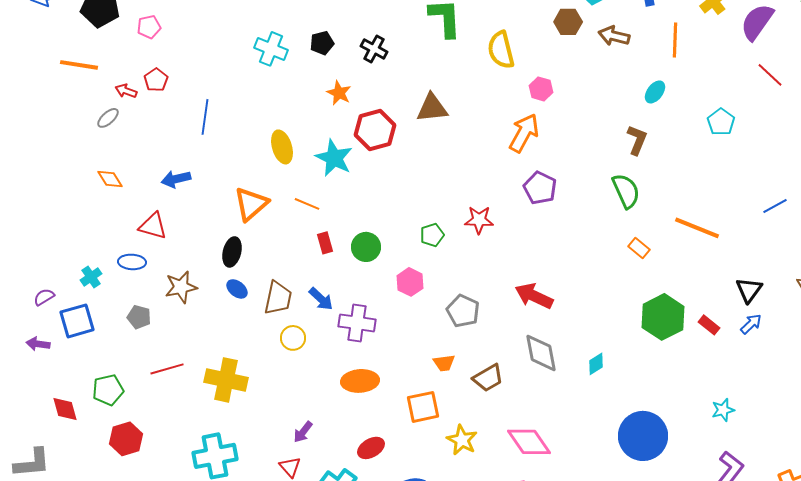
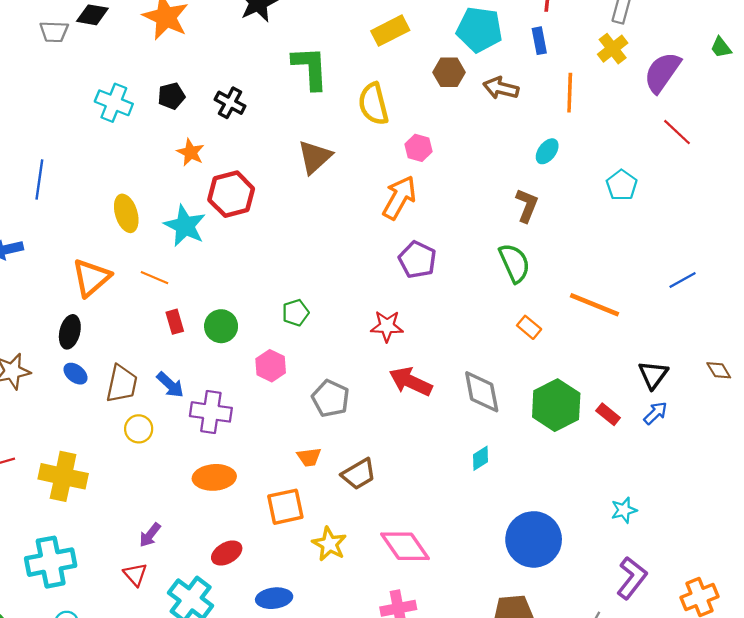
brown triangle: (432, 108) -> (315, 157), moved, turned -36
red star: (479, 220) -> (387, 326), moved
gray diamond: (541, 353) -> (482, 392), moved

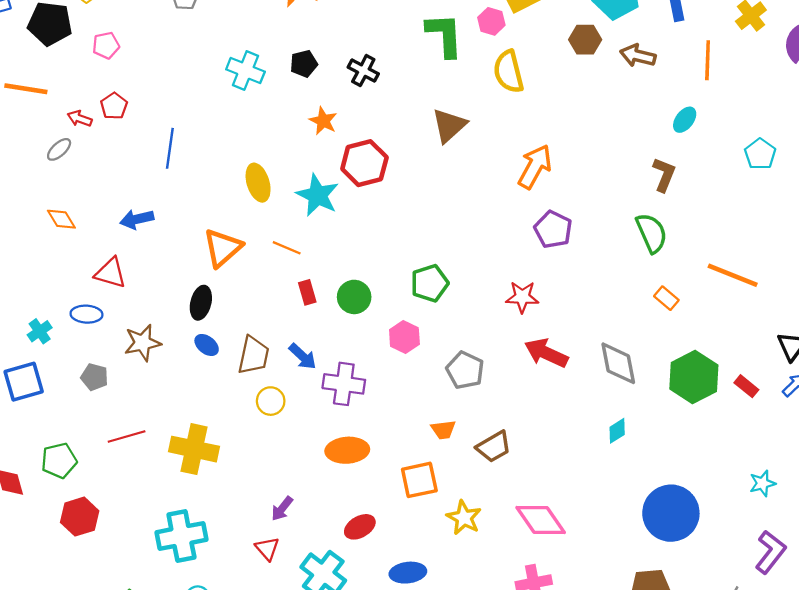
pink hexagon: (419, 148) -> (491, 21), moved
green pentagon: (296, 313) -> (430, 283), size x1.4

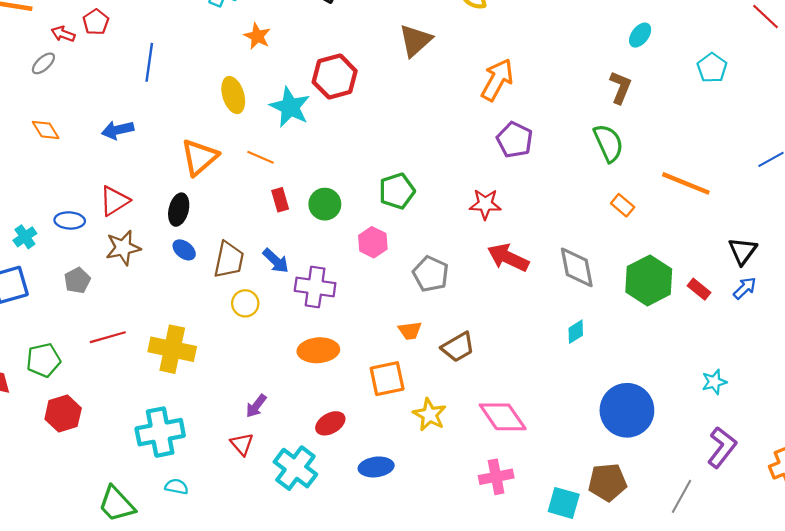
orange star: (323, 121) -> (257, 36), moved
red triangle: (111, 273) -> (114, 201), moved, turned -48
gray pentagon: (94, 377) -> (77, 280), turned 30

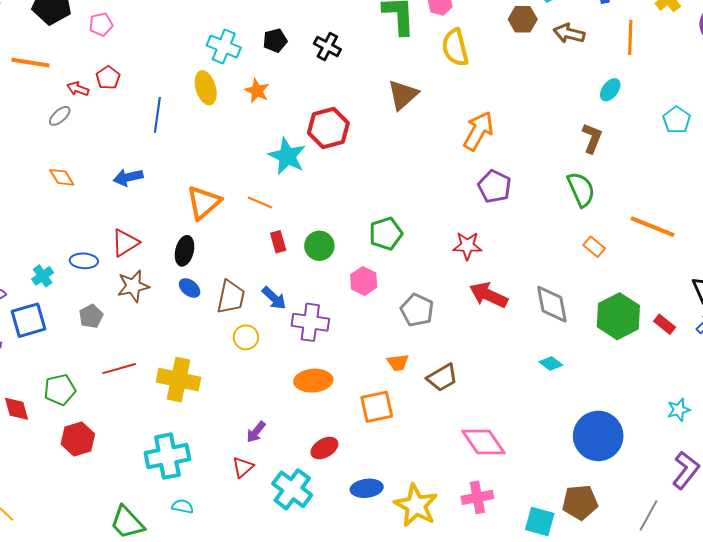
yellow ellipse: (233, 95) -> (206, 88), moved
cyan diamond: (576, 332) -> (551, 363), turned 70
yellow star: (430, 415) -> (416, 505), moved, size x1.4
red triangle: (242, 444) -> (243, 467), turned 30

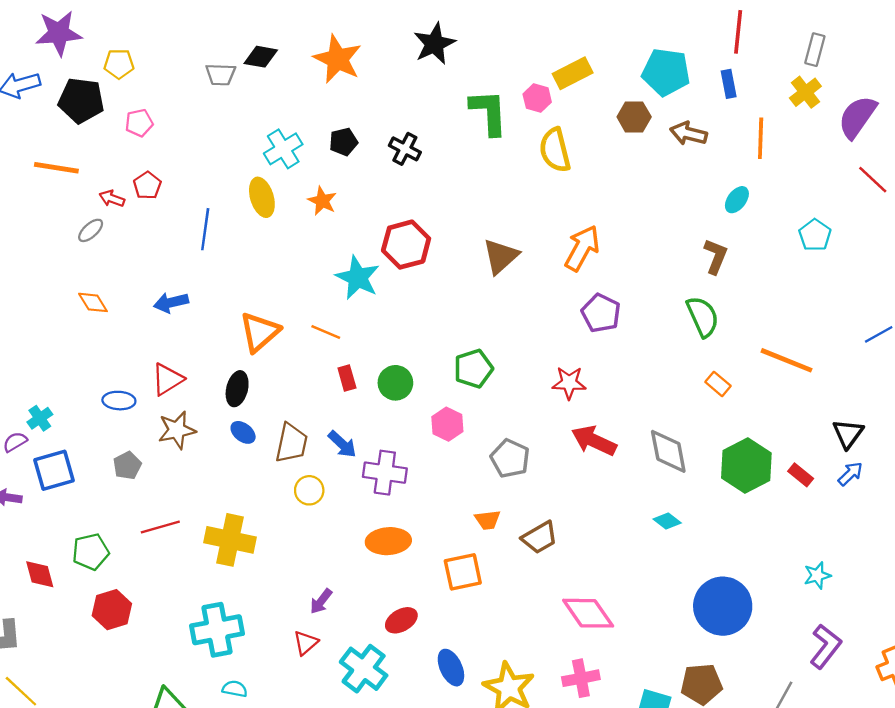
cyan cross: (224, 46) -> (283, 149), turned 36
brown triangle: (403, 95) -> (501, 256), moved
cyan cross: (43, 276) -> (40, 418), moved
blue ellipse: (367, 488) -> (451, 668), turned 72

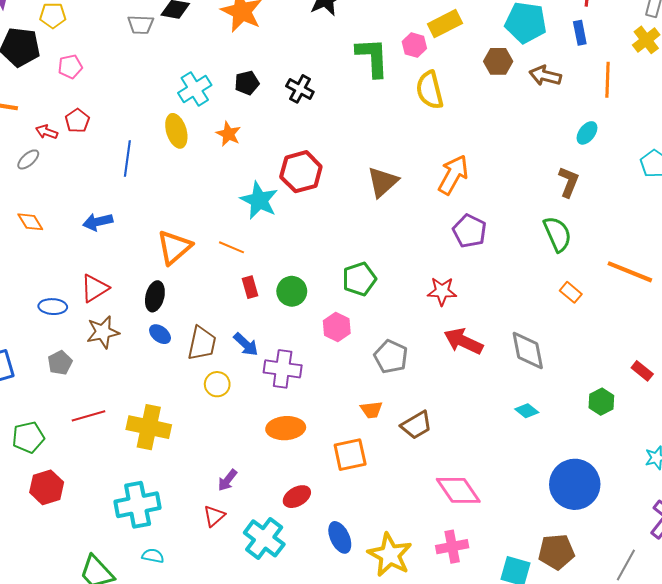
green hexagon: (746, 466) -> (601, 402), moved, size x0.6

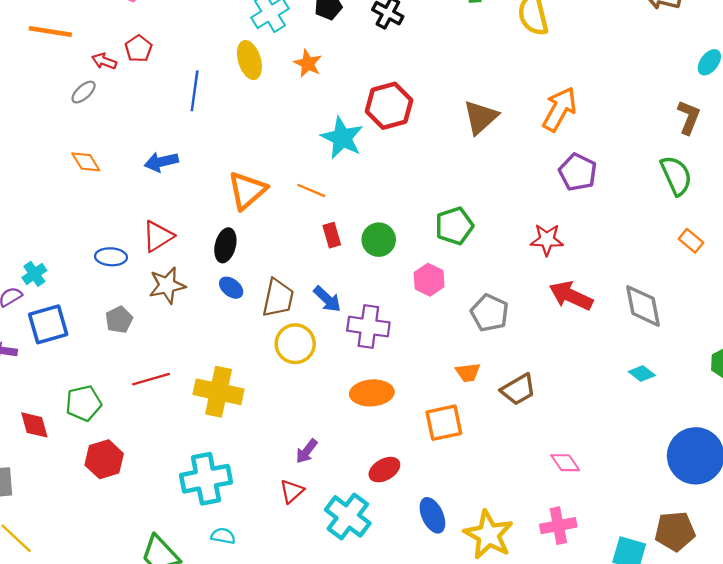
yellow circle: (217, 384) -> (295, 344), size x1.4
pink diamond: (458, 490) -> (565, 463), size x0.6

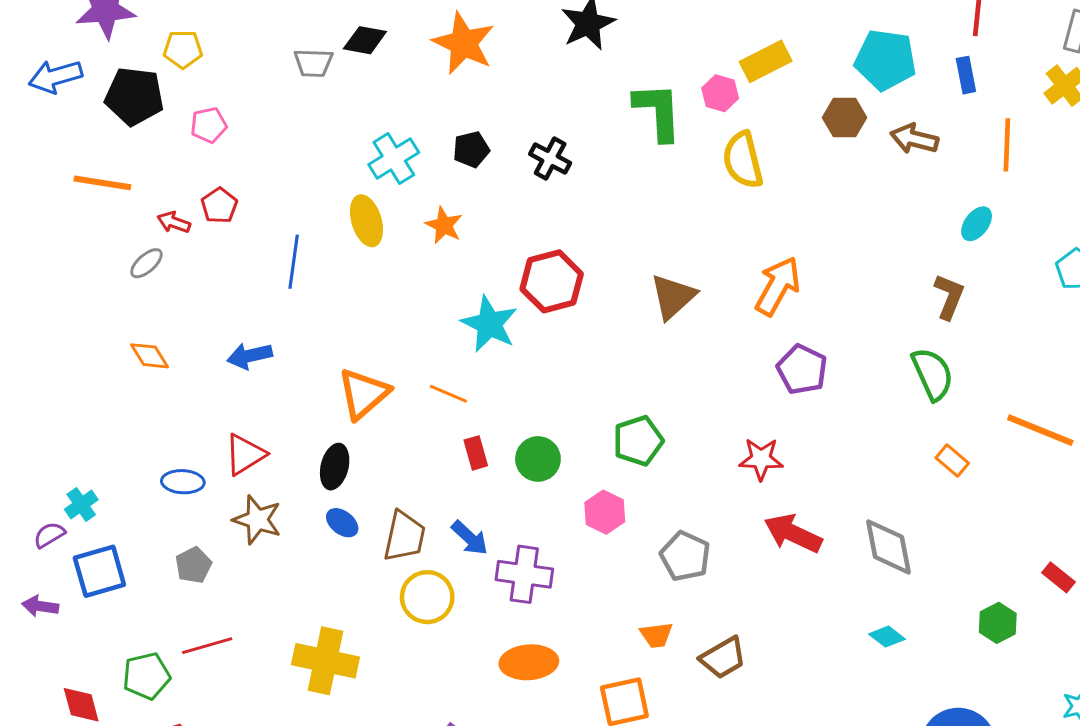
brown star: (167, 285) -> (257, 520), turned 30
red line: (151, 379) -> (207, 646), moved

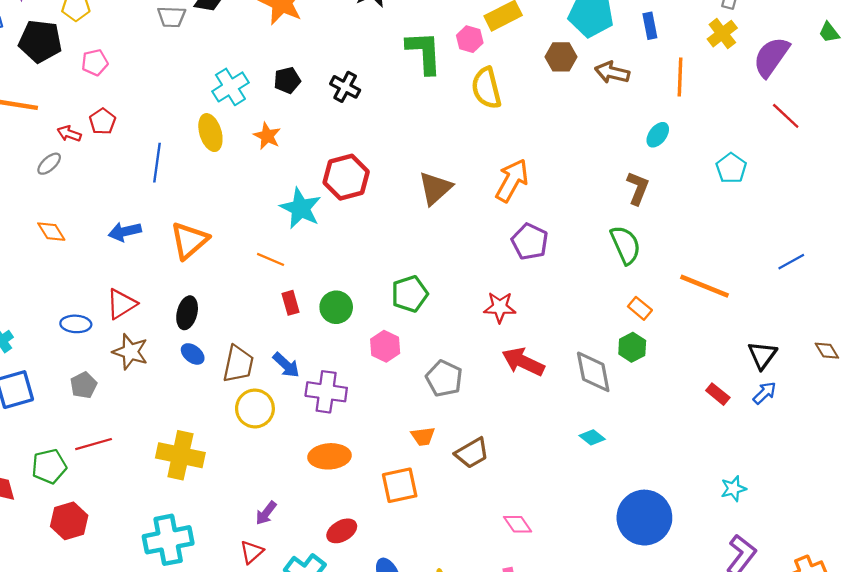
orange triangle: (363, 394) -> (189, 240), moved
green hexagon: (998, 623) -> (632, 347), moved

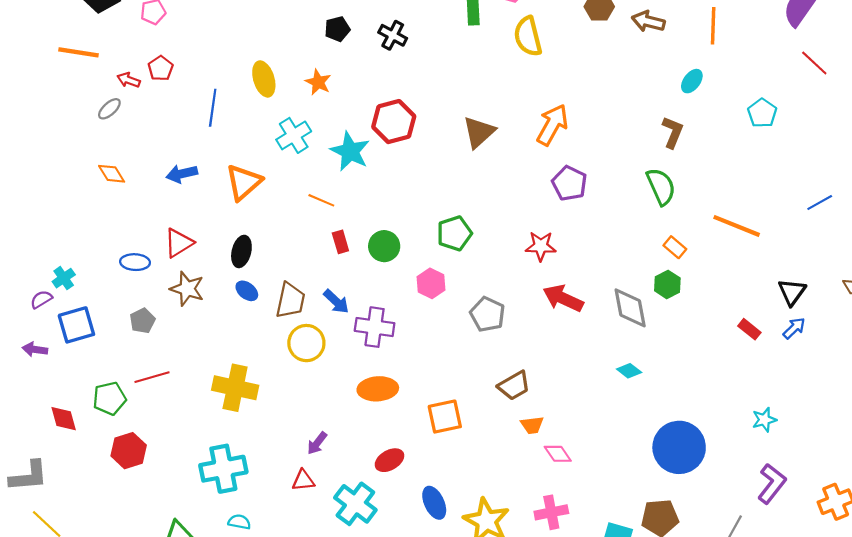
cyan cross: (230, 87) -> (294, 135), moved
orange trapezoid: (423, 436) -> (532, 425), moved
red triangle: (252, 552) -> (303, 480), turned 35

